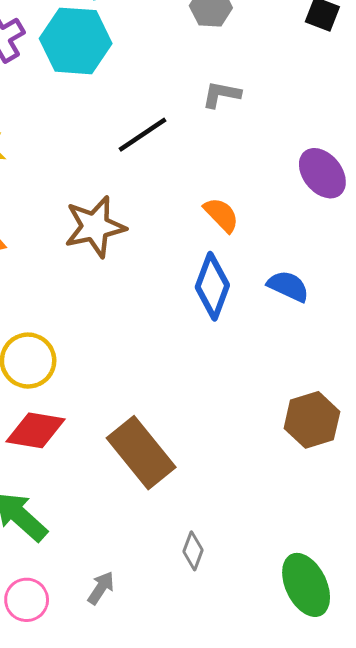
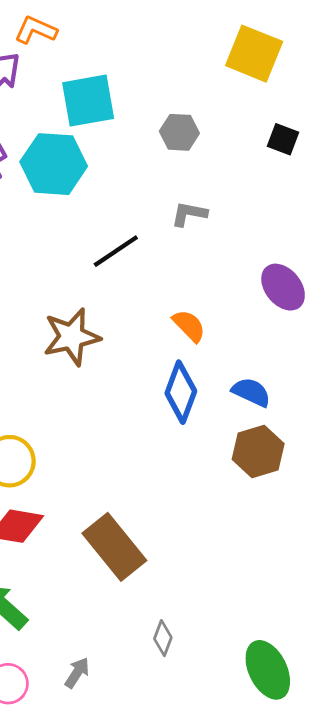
brown hexagon: (312, 420) -> (258, 452), moved

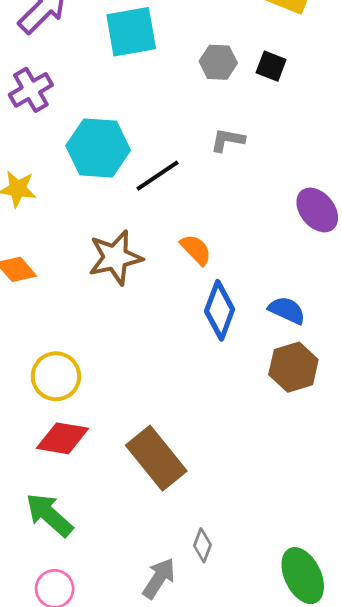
black square: (283, 139) -> (271, 66), moved
cyan hexagon: (54, 164) -> (98, 148), moved
orange semicircle: (189, 326) -> (196, 250), moved
gray arrow: (77, 673) -> (159, 578), moved, size x1.4

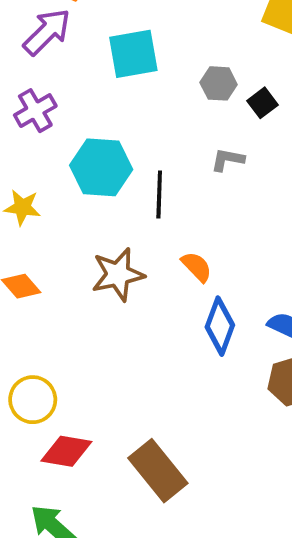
black square: (271, 66) -> (262, 103), moved, turned 32
black line: (158, 176) -> (159, 194), turned -54
yellow circle: (56, 376) -> (33, 400), moved

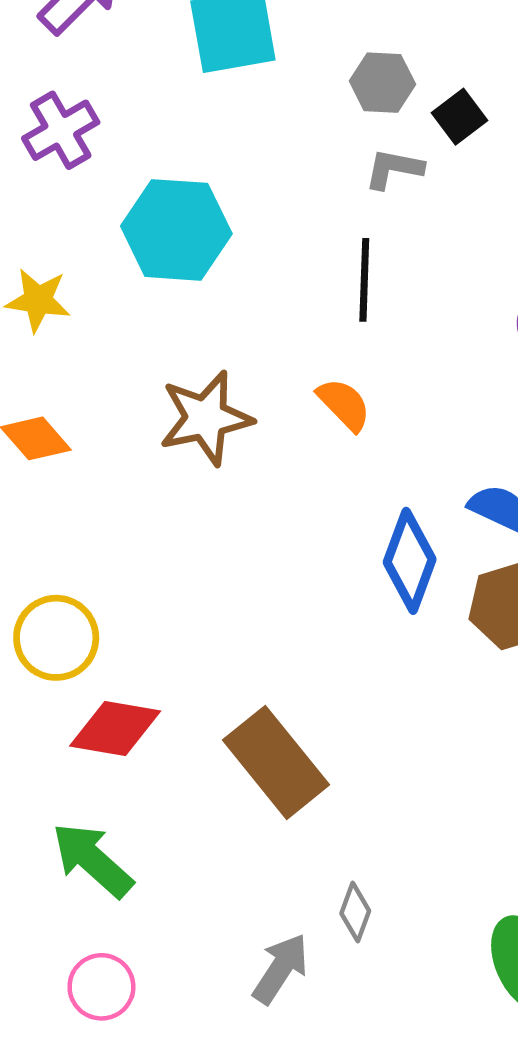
gray L-shape: (228, 160) -> (394, 169), moved
black line: (159, 194) -> (364, 280), moved
blue diamond: (220, 326) -> (410, 561), moved

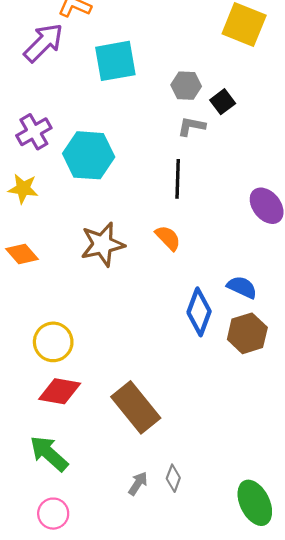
purple cross: (61, 130) -> (34, 132), moved
yellow circle: (56, 638) -> (53, 342), moved
gray arrow: (281, 969) -> (138, 484), moved, size x0.7

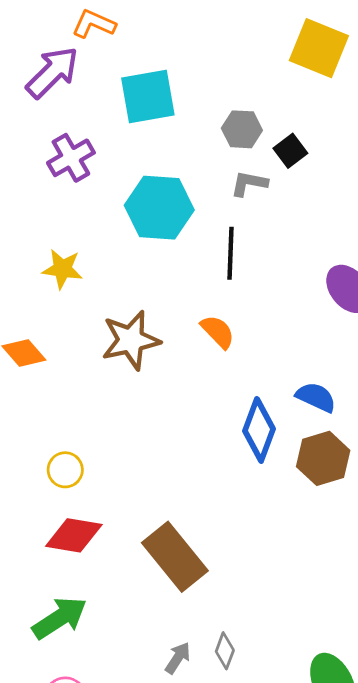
purple cross: (34, 132) -> (71, 158), moved
cyan hexagon: (89, 155) -> (159, 208), moved
yellow star: (23, 189) -> (62, 269), moved
yellow circle: (53, 342) -> (65, 470), size x0.7
green arrow: (49, 453) -> (60, 618), turned 105

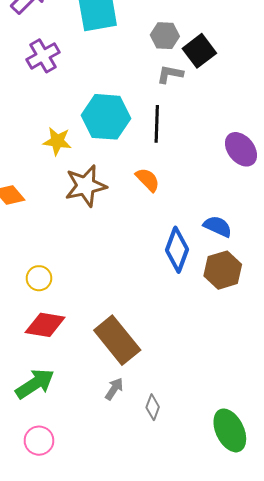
black square: (290, 151) -> (199, 51), size x1.4
cyan hexagon: (159, 208) -> (106, 117), moved
yellow star: (62, 269) -> (57, 141), moved
gray arrow: (178, 658) -> (114, 389), moved

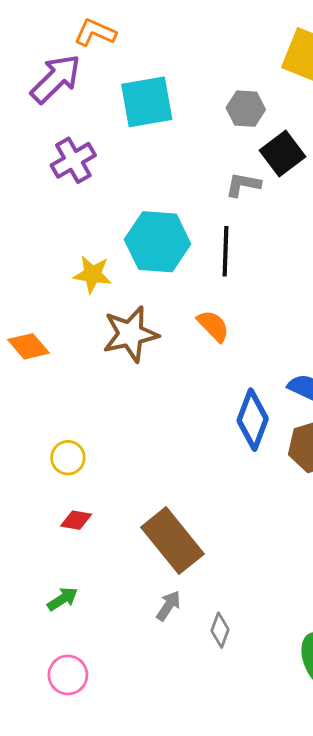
gray hexagon: (165, 36) -> (246, 109), moved
red diamond: (45, 325) -> (76, 520), size x0.6
green arrow: (35, 384) -> (62, 599), size x0.6

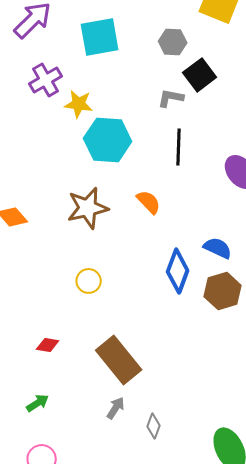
black line: (225, 251) -> (179, 147), moved
yellow star: (92, 274) -> (79, 104), moved
yellow circle: (68, 458) -> (89, 281), moved

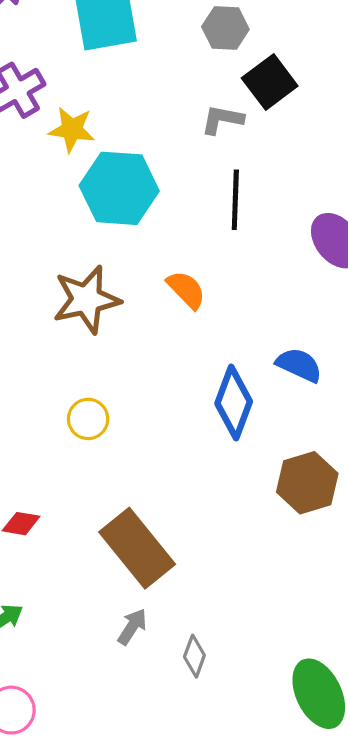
brown hexagon: (223, 291) -> (307, 483), moved

